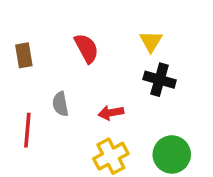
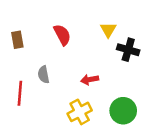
black cross: (160, 80) -> (128, 50), moved
red arrow: (111, 113) -> (90, 80), moved

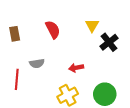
black cross: (128, 50) -> (109, 42), turned 36
gray semicircle: (44, 75) -> (37, 63), turned -88

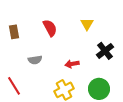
black cross: (109, 42) -> (105, 51), moved
red line: (17, 79) -> (14, 86), moved, turned -36

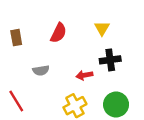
red semicircle: (50, 28) -> (58, 33), turned 54
black cross: (105, 51) -> (110, 60), moved, turned 30

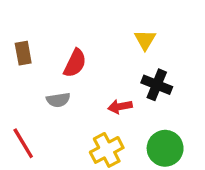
red semicircle: (58, 33) -> (75, 63), moved
black cross: (110, 60) -> (157, 85), turned 30

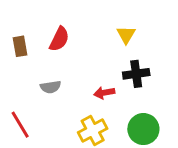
red semicircle: (75, 63) -> (59, 39), moved
black cross: (157, 85) -> (136, 74), turned -30

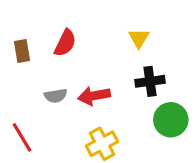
red arrow: (104, 93) -> (94, 96), moved, size x1.4
green circle: (143, 129) -> (171, 120), moved

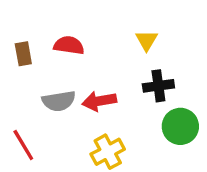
red semicircle: (65, 43) -> (69, 45), turned -108
gray semicircle: (56, 96) -> (59, 101), size x1.4

